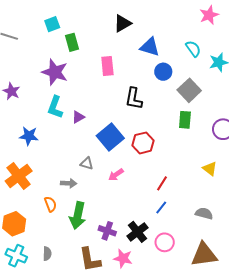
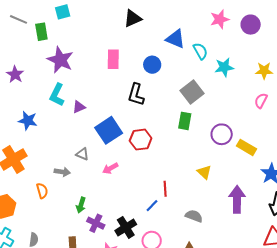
green rectangle: (72, 42) -> (41, 32), moved
blue triangle: (150, 47) -> (175, 39), moved
blue circle: (163, 72) -> (152, 65), moved
red line: (162, 183) -> (165, 189), moved, turned -42
green arrow: (78, 216) -> (81, 205), moved, size x0.6

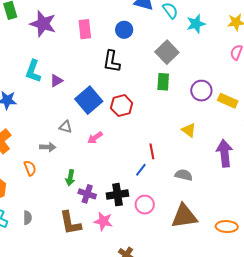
purple star: (60, 60) -> (43, 24), moved
black cross: (126, 227) -> (117, 195), turned 30

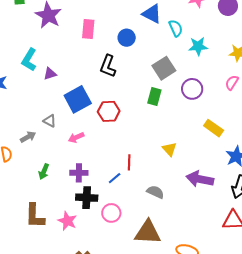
purple circle: (201, 91) -> (192, 89), moved
gray arrow: (48, 147) -> (28, 137), turned -42
purple arrow: (225, 153) -> (200, 179), turned -84
purple cross: (87, 194) -> (79, 173), moved, turned -30

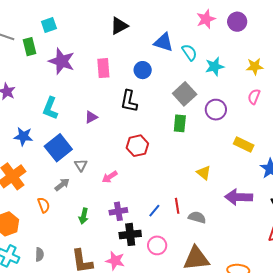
purple triangle: (50, 74) -> (91, 117), moved
blue square: (78, 99) -> (58, 148), moved
gray triangle: (50, 121) -> (81, 165), turned 40
red line: (129, 162) -> (177, 206), moved

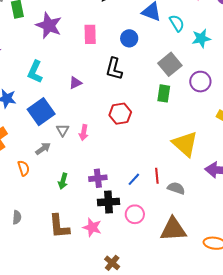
yellow triangle: (204, 173) -> (185, 144), size x1.8
pink arrow: (110, 177) -> (84, 133), moved, turned -49

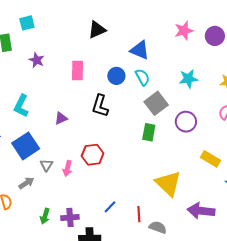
cyan semicircle: (177, 23) -> (142, 77), moved
purple star: (49, 25) -> (37, 60), size x0.6
red hexagon: (120, 114) -> (93, 155), moved
purple cross: (98, 178) -> (70, 217), moved
blue line: (134, 179) -> (110, 207), moved

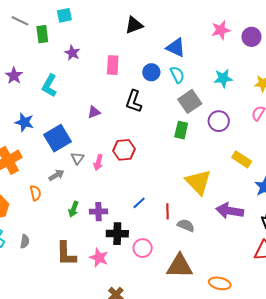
cyan L-shape: (21, 106) -> (49, 86), moved

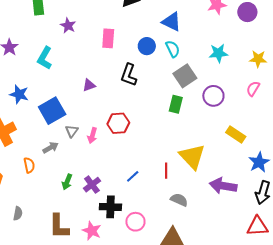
red line: (168, 211) -> (166, 171), moved
purple cross: (98, 212) -> (92, 185), turned -36

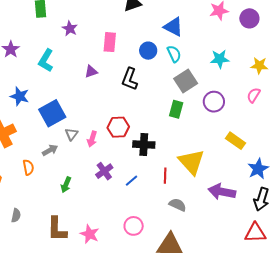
purple triangle: (89, 85) -> (91, 72), moved
purple cross: (92, 185) -> (104, 171), moved
black cross: (110, 207) -> (144, 145), moved

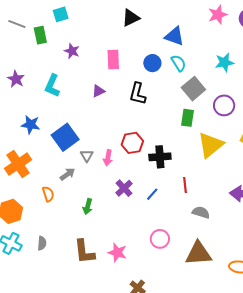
yellow triangle: (191, 162) -> (210, 145), moved, turned 40

